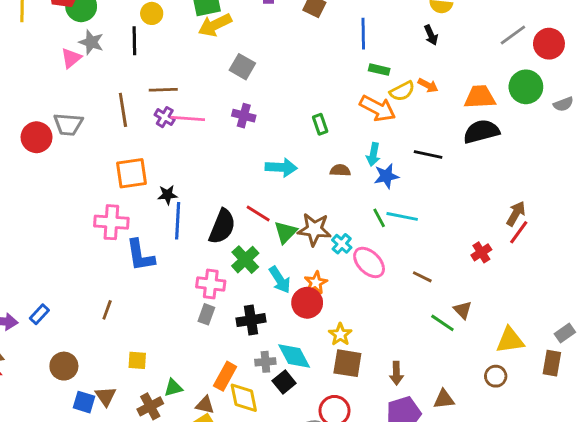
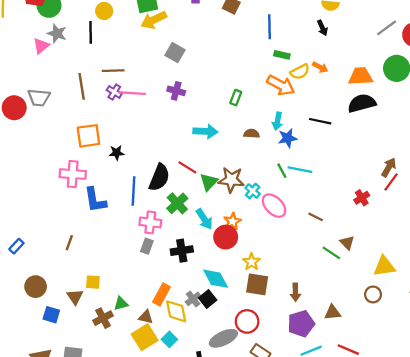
green rectangle: (320, 124) -> (236, 98), turned 40
blue line: (178, 221) -> (133, 191), moved
gray cross: (265, 362) -> (193, 299), moved, turned -32
brown triangle: (106, 396) -> (75, 297), moved

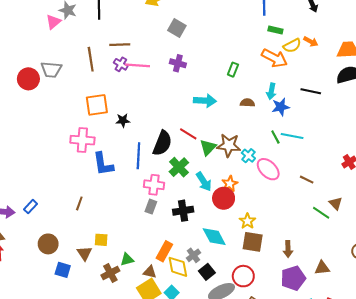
black square: (208, 299) -> (207, 272), moved

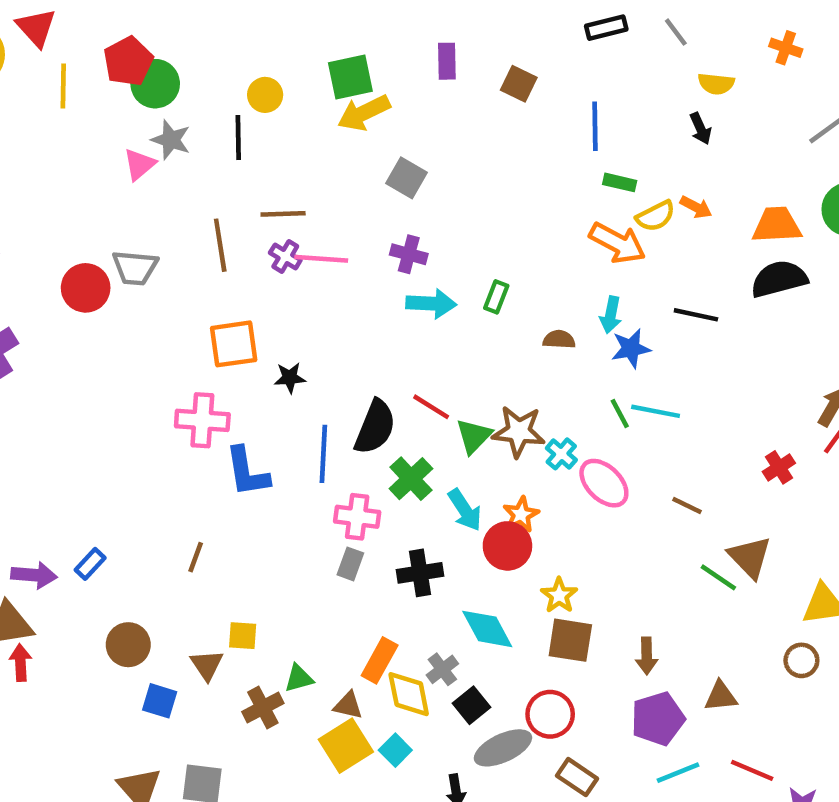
green rectangle: (233, 70) -> (496, 297), moved
cyan arrow: (205, 101) -> (431, 304), moved
brown triangle: (336, 203) -> (750, 557), size x1.5

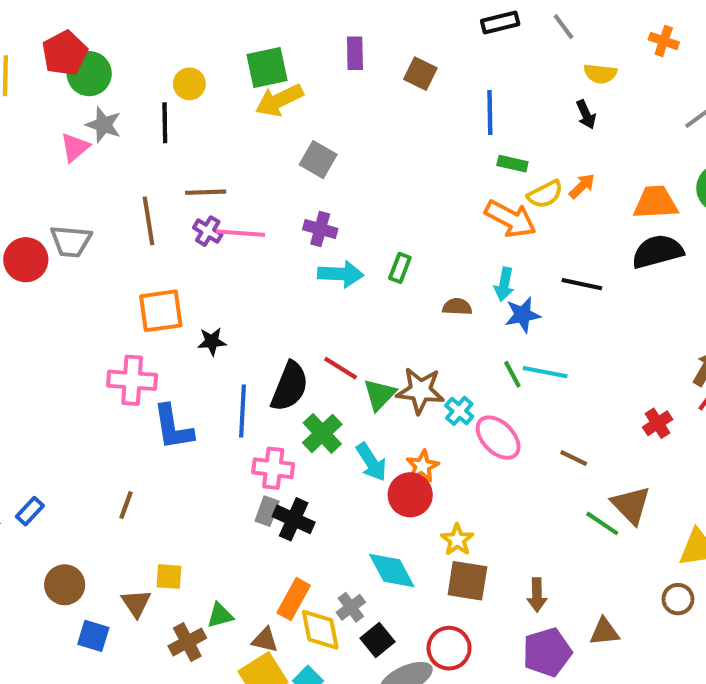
orange arrow: (696, 207) -> (582, 186), turned -72
black cross: (420, 573) -> (294, 519), moved, turned 33

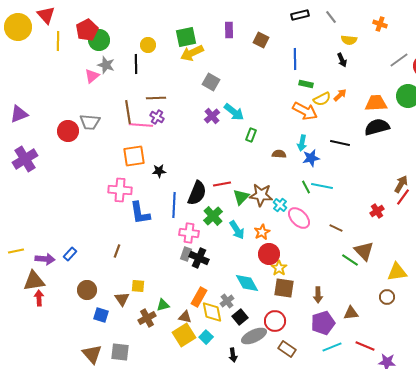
purple cross: (320, 229) -> (212, 116), turned 35
pink line: (240, 233) -> (141, 125), moved
cyan arrow: (341, 274) -> (234, 112), moved, turned 35
red line: (341, 368) -> (222, 184), turned -42
red circle: (410, 495) -> (269, 254), moved

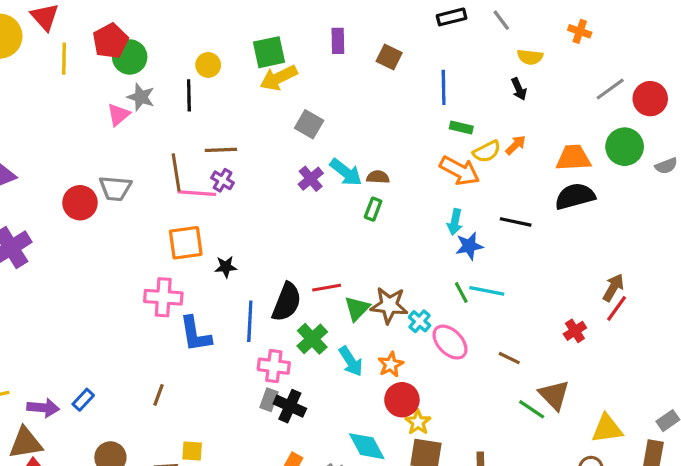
brown semicircle: (279, 154) -> (378, 177), moved

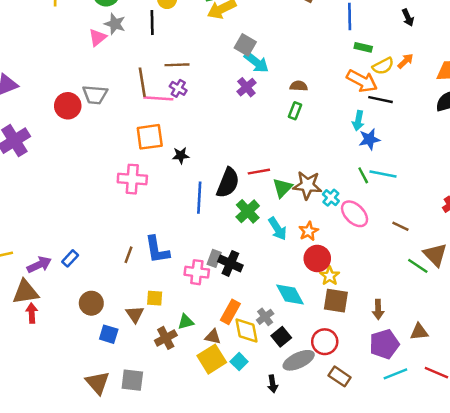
cyan arrow: (346, 172) -> (256, 62), moved
black line: (516, 222) -> (381, 100), moved
blue L-shape: (195, 334) -> (157, 250), moved
pink cross: (274, 366) -> (197, 272), moved
purple arrow: (43, 408) -> (39, 265), turned -30

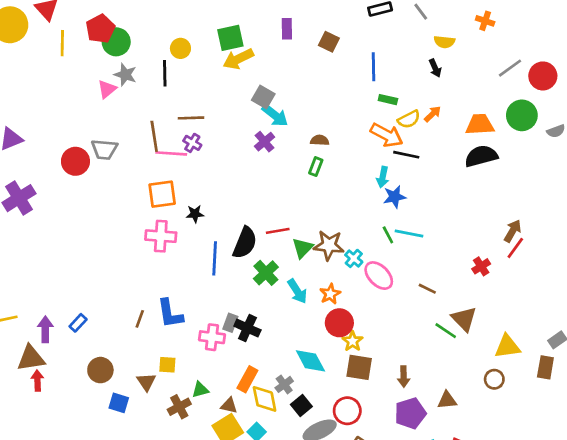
pink cross: (132, 179) -> (161, 236), moved
purple arrow: (39, 265) -> (45, 329), turned -65

